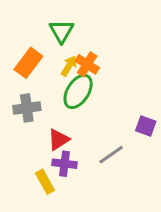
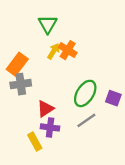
orange rectangle: (28, 63) -> (17, 64), moved
green ellipse: (78, 91) -> (85, 93), moved

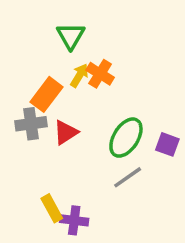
orange rectangle: (17, 64) -> (47, 94), moved
red triangle: (45, 109) -> (66, 132), moved
purple cross: (50, 127) -> (74, 220), moved

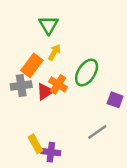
orange cross: (100, 74) -> (58, 84), moved
green ellipse: (126, 138) -> (87, 72), moved
gray line: (128, 177) -> (97, 132), moved

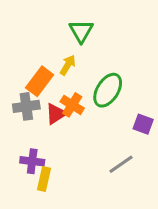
green triangle: (49, 25) -> (81, 31), moved
yellow rectangle: (35, 144) -> (44, 179), turned 42
purple cross: (51, 152) -> (32, 161), moved

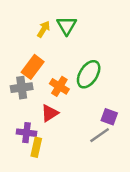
yellow arrow: (68, 65) -> (44, 29), moved
red triangle: (56, 114) -> (50, 113), moved
purple square: (143, 124) -> (109, 117), moved

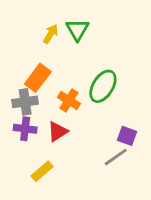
purple cross: (27, 133) -> (25, 129), moved
yellow rectangle: (36, 147) -> (42, 171), turned 36

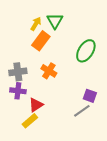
orange rectangle: (38, 78) -> (41, 41), moved
green ellipse: (103, 86) -> (86, 51), moved
red triangle: (58, 132) -> (36, 105), moved

